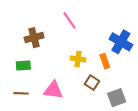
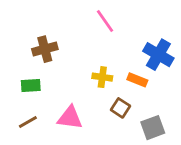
pink line: (69, 20) -> (105, 21), moved
orange rectangle: (105, 61) -> (137, 80), turned -48
brown line: (21, 93) -> (28, 122), turned -32

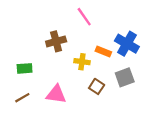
brown cross: (45, 49) -> (56, 41), moved
orange rectangle: (137, 80) -> (103, 52), moved
gray square: (153, 128) -> (125, 77), moved

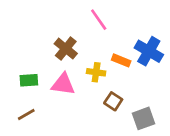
brown cross: (56, 41) -> (66, 49), turned -36
gray square: (125, 77) -> (144, 118), moved
pink triangle: (56, 94) -> (63, 84), moved

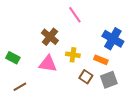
orange rectangle: (121, 60) -> (101, 60), moved
green rectangle: (29, 80) -> (13, 58), moved, turned 32
gray square: (144, 118) -> (109, 80), moved

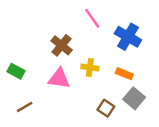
blue cross: (113, 39) -> (128, 37), moved
brown square: (86, 77) -> (106, 108), moved
gray square: (109, 80) -> (134, 98), turned -30

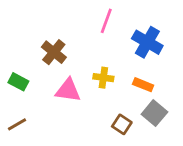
pink line: (92, 18) -> (106, 21), turned 55
brown cross: (62, 45) -> (54, 52), moved
brown line: (25, 107) -> (17, 124), moved

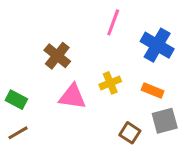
yellow cross: (103, 78) -> (110, 83), turned -30
green rectangle: (18, 82) -> (16, 100), moved
gray square: (154, 113) -> (165, 121), turned 35

